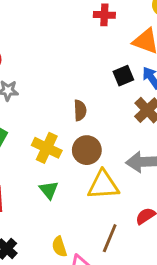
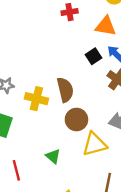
brown semicircle: (80, 110) -> (65, 90), size x1.5
yellow cross: (47, 148) -> (36, 99), moved

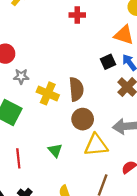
red cross: (70, 12) -> (77, 15), moved

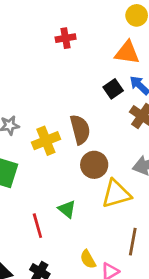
yellow cross: (48, 93) -> (46, 141), turned -35
red line: (18, 158) -> (37, 226), moved

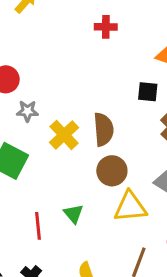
black square: (113, 89) -> (148, 92), turned 30
yellow cross: (46, 141) -> (64, 135), turned -32

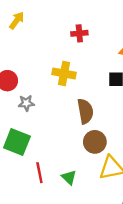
yellow cross: (64, 135) -> (64, 73), moved, turned -30
red line: (38, 226) -> (39, 173), moved

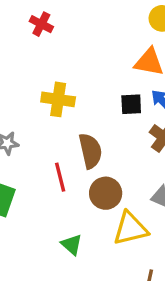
red cross: (79, 33) -> (41, 24), moved, turned 35
red line: (39, 173) -> (60, 177), moved

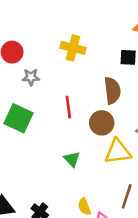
brown semicircle: (90, 151) -> (112, 91), moved

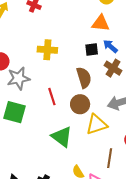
gray star: (31, 77) -> (19, 78), size x1.6
green triangle: (72, 159) -> (62, 137), size x1.6

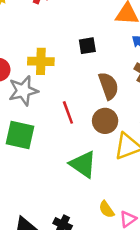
black square: (92, 49) -> (87, 46), moved
yellow cross: (47, 50) -> (41, 61), moved

